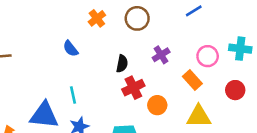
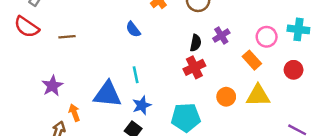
black semicircle: (122, 64) -> (196, 43), moved
orange circle: (157, 105) -> (226, 97), moved

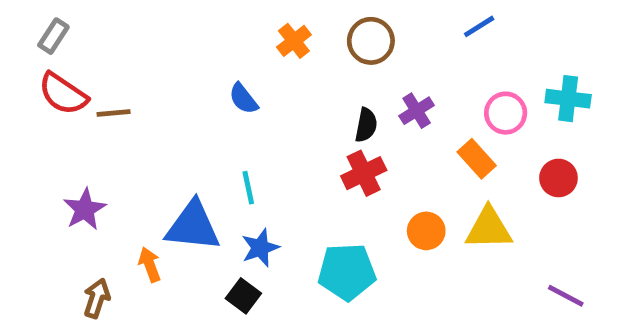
red semicircle: (27, 27) -> (63, 94), moved
orange arrow: (74, 113) -> (150, 265), moved

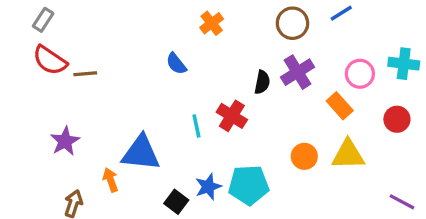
brown circle: (371, 41) -> (292, 23), moved
purple cross: (417, 111) -> (298, 72), size x1.4
red cross: (364, 173) -> (232, 116), moved, turned -32
cyan line: (248, 188) -> (196, 126), moved
blue star: (260, 248) -> (208, 187), moved

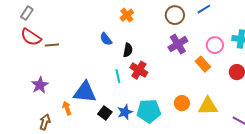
black semicircle: (262, 82) -> (128, 50), moved
yellow triangle: (348, 155) -> (208, 106), moved
orange circle: (304, 156) -> (182, 103), moved
black square: (176, 202) -> (105, 113), moved

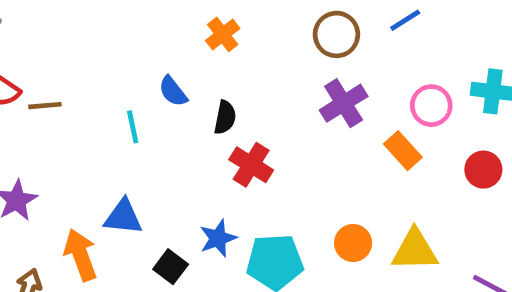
cyan line: (118, 76) -> (133, 127), moved
blue triangle: (85, 92) -> (123, 217), size x0.7
orange arrow: (67, 108) -> (81, 255), size x1.5
blue star: (125, 112) -> (218, 238), moved

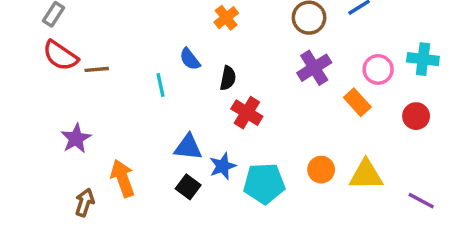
blue triangle: (123, 217) -> (188, 147), moved

